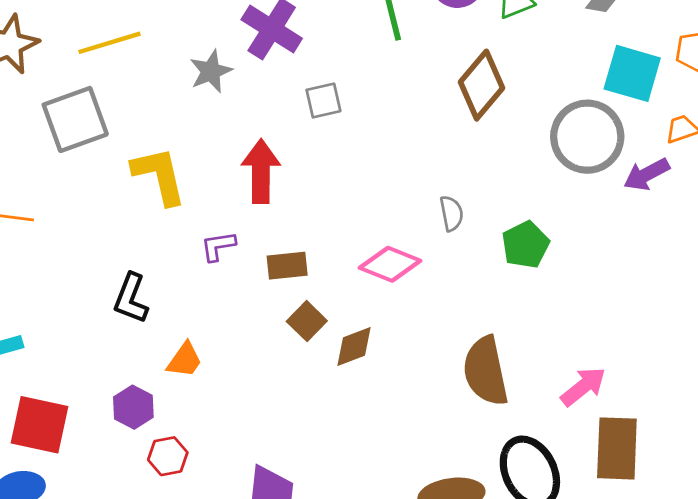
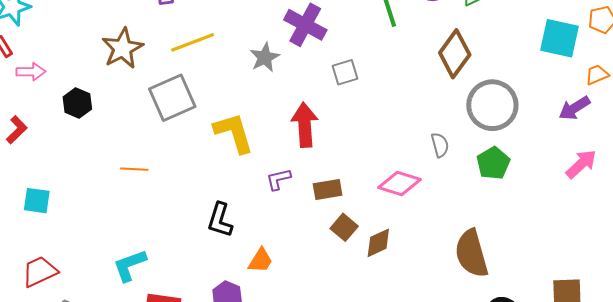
gray circle: (587, 137) -> (492, 105), moved
pink arrow: (583, 387) -> (581, 164), moved

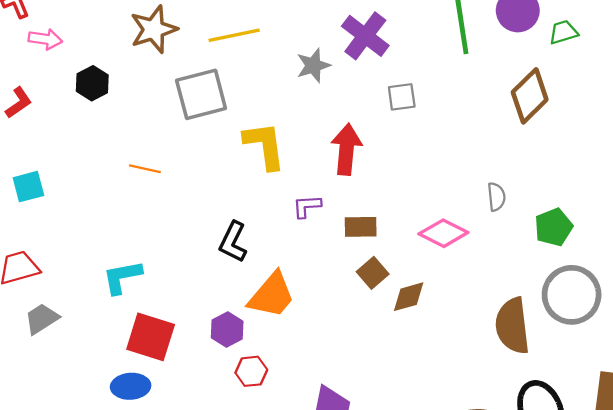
gray circle: (492, 105) -> (572, 295), moved
cyan square: (37, 201) -> (28, 187), turned -32
orange trapezoid: (261, 260) -> (272, 295), size x1.6

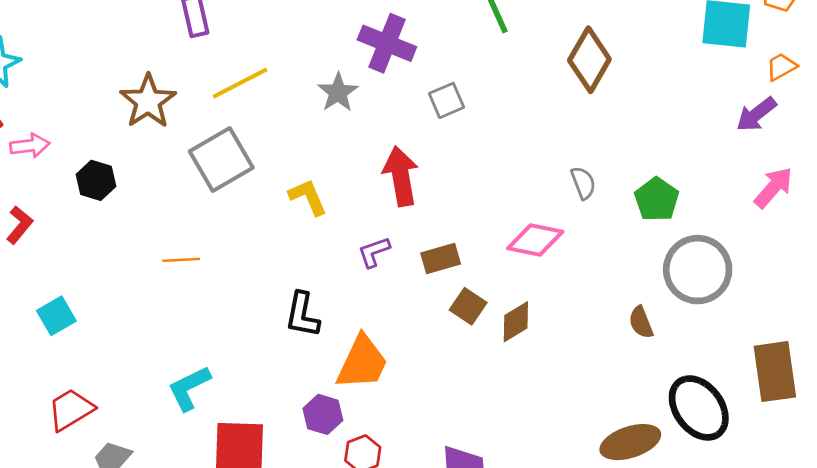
yellow L-shape: (264, 145) -> (308, 197), size x0.7
brown semicircle: (512, 326) -> (641, 322), size x0.5

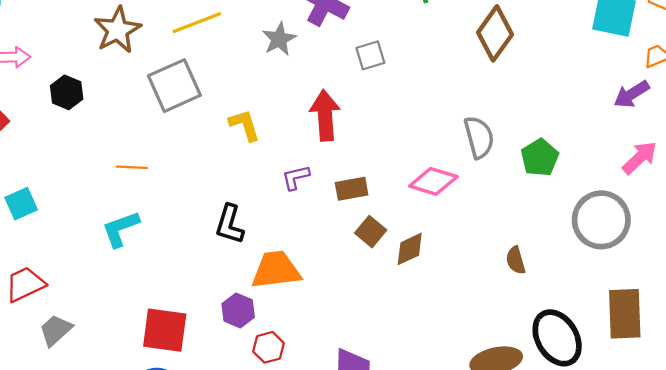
gray semicircle: (583, 183) -> (479, 137), size x1.5
gray circle: (698, 270) -> (601, 220), moved
orange trapezoid: (362, 362) -> (276, 270), turned -128
cyan L-shape: (189, 388) -> (121, 229), moved

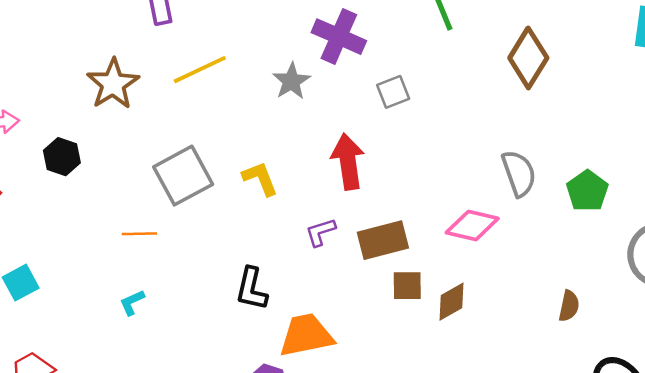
gray square: (174, 86) -> (183, 176), moved
brown rectangle: (352, 189) -> (383, 240), size x1.4
cyan L-shape: (121, 229) -> (132, 302), size x0.6
brown square: (371, 232) -> (407, 286), turned -36
brown semicircle: (516, 260) -> (569, 306), turned -148

